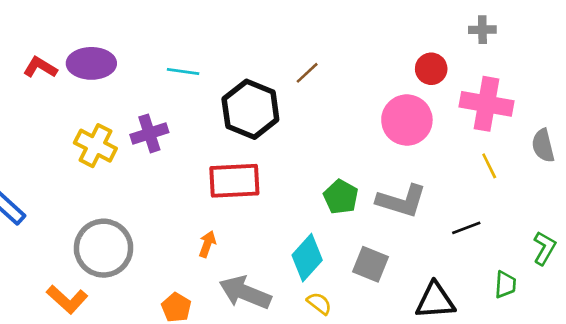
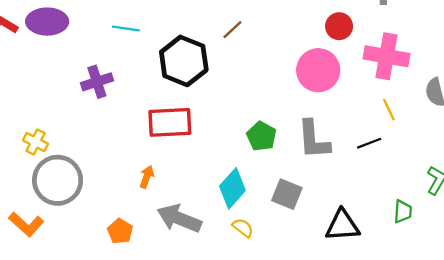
yellow cross: (95, 146) -> (36, 142), moved, size x0.7
gray L-shape: (402, 201) -> (314, 140), turned 69
black line: (466, 228) -> (369, 143), moved

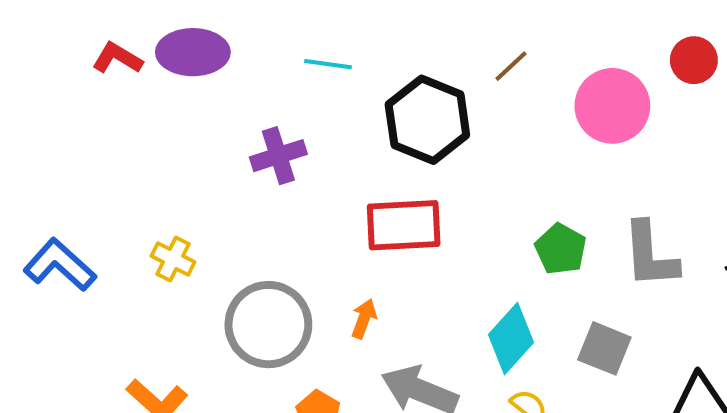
pink circle: (318, 70) -> (612, 106), moved
gray circle: (58, 180) -> (268, 325), moved

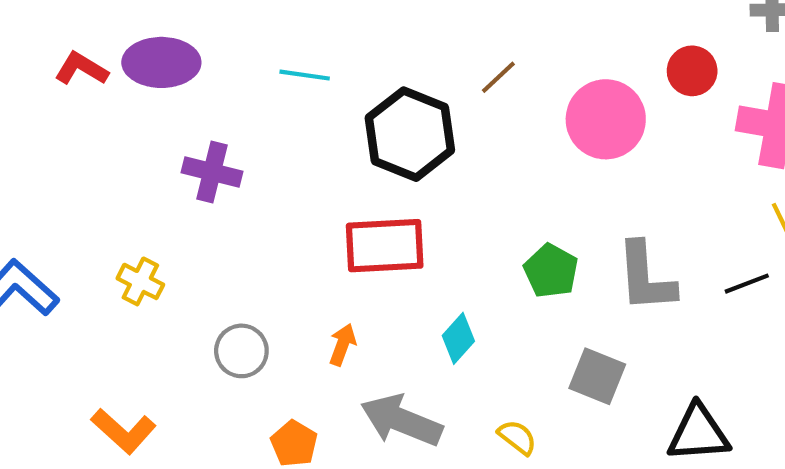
purple cross: (278, 156) -> (212, 172), moved, turned 32
gray circle: (268, 325) -> (241, 351), size x0.6
cyan diamond: (511, 338) -> (458, 338), moved, size x0.7

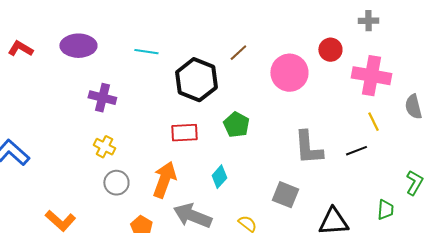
red L-shape: (81, 69) -> (20, 49), moved
red rectangle: (385, 246) -> (184, 133), size x0.7
green pentagon: (551, 271) -> (236, 125), moved
yellow cross: (140, 281) -> (104, 147), moved
orange arrow: (343, 345) -> (164, 180), size x1.8

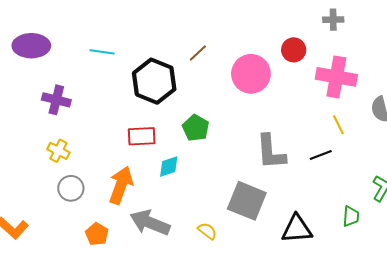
cyan diamond: (219, 177) -> (169, 166), moved, turned 30
gray square: (285, 195) -> (247, 201), size x1.4

